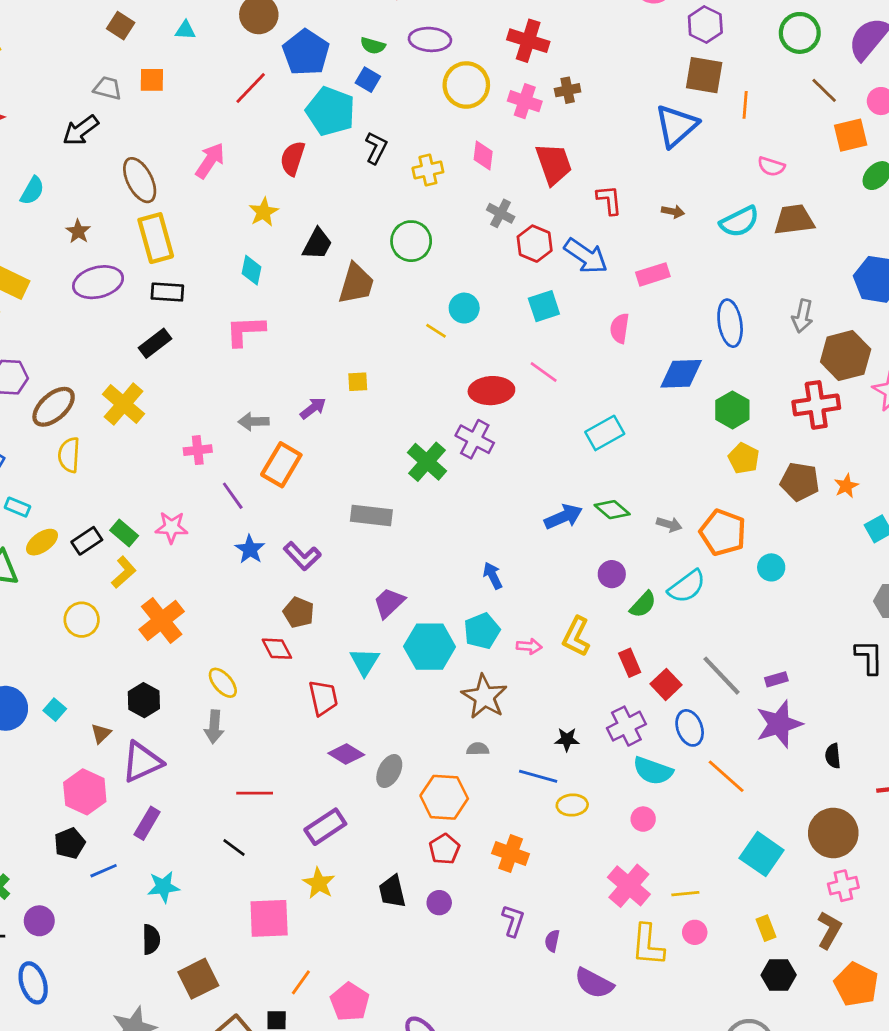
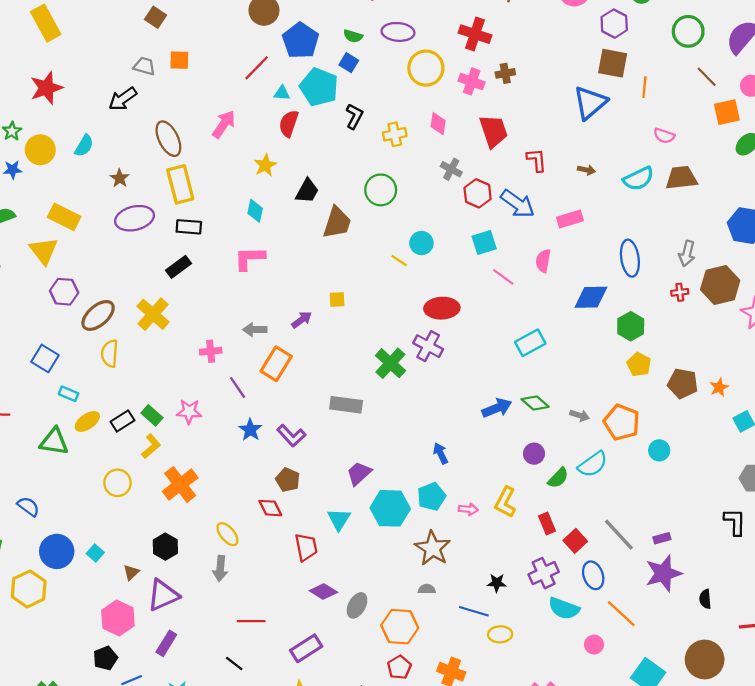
cyan triangle: (185, 30) -> (282, 93), moved
pink line: (544, 372) -> (503, 277), moved
red cross: (816, 405) -> (680, 292), moved, size x0.5
pink circle: (643, 819) -> (594, 645), moved

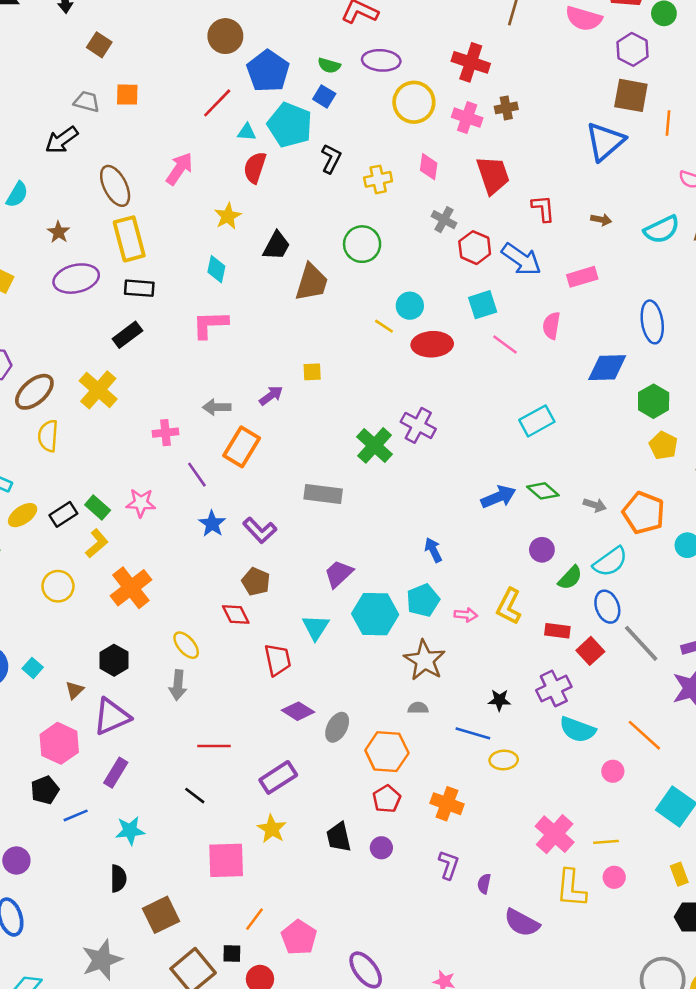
red ellipse: (442, 308) -> (432, 344), moved
red rectangle: (547, 523) -> (557, 631), turned -60
blue ellipse: (593, 575) -> (607, 607), moved

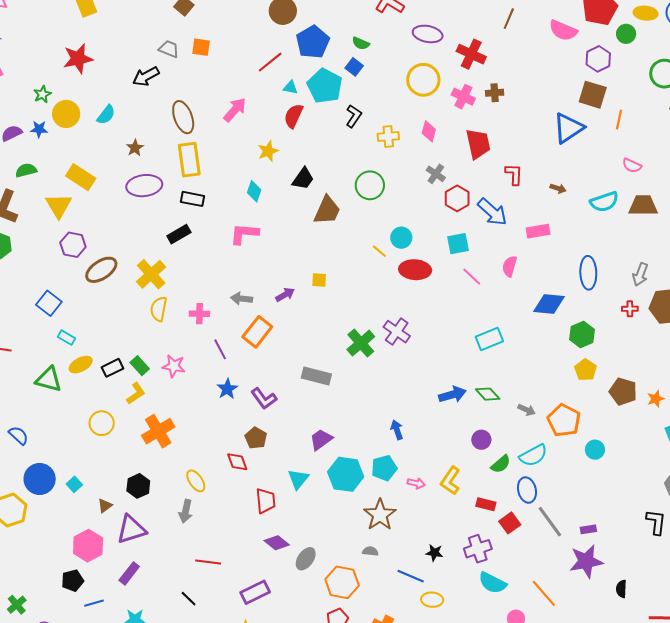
purple ellipse: (381, 60) -> (428, 34), moved
yellow semicircle: (48, 436) -> (159, 309), moved

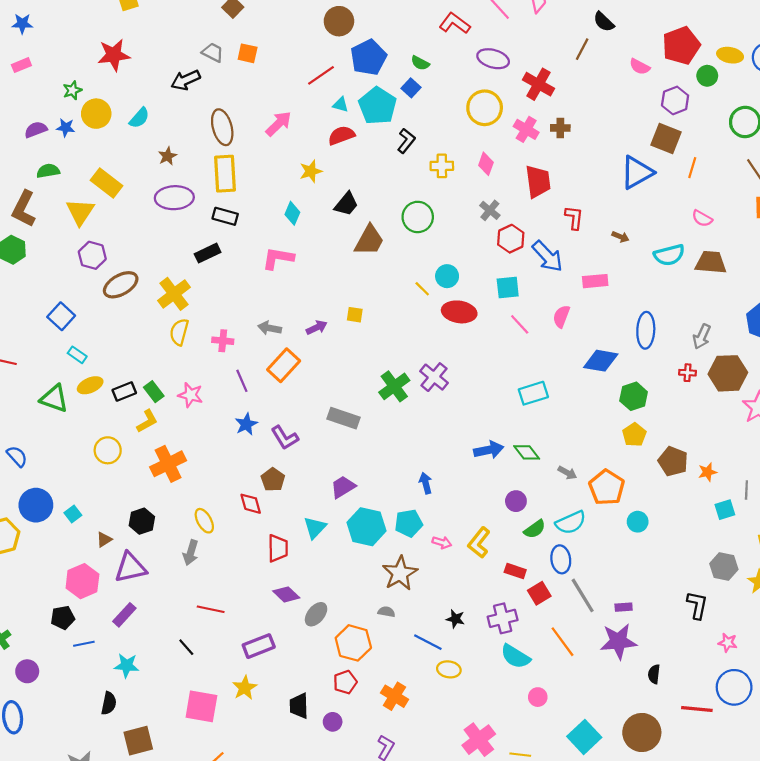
pink semicircle: (563, 30) -> (640, 67), size x0.7
red semicircle: (294, 116) -> (341, 135), turned 40
orange line: (544, 593) -> (563, 642), moved

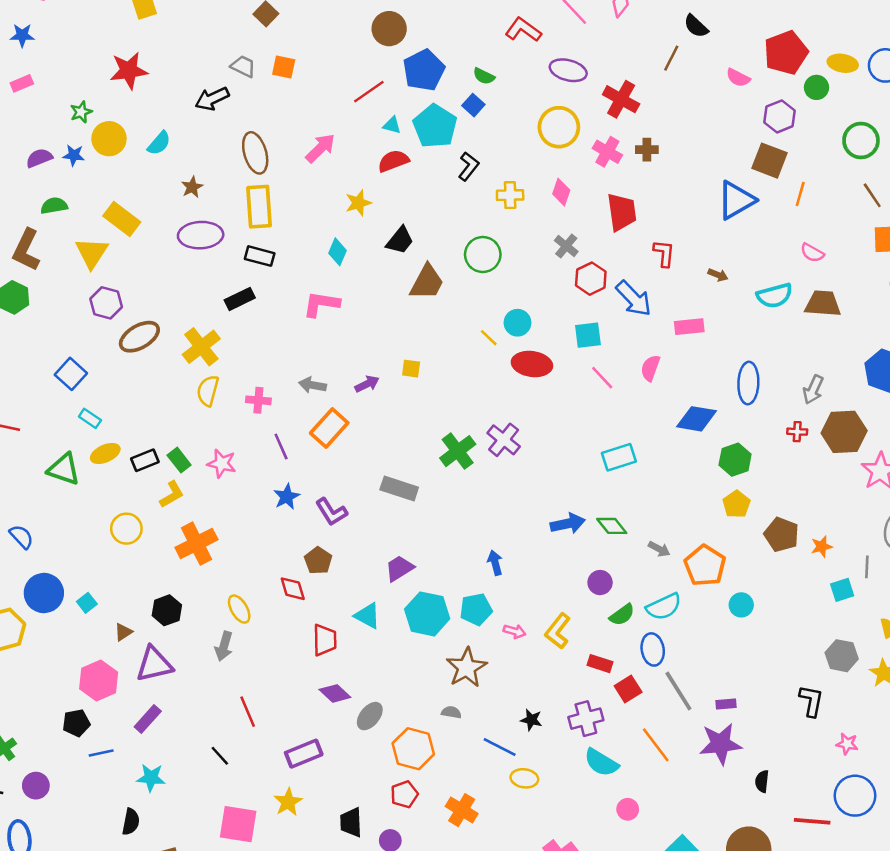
cyan triangle: (315, 528) -> (367, 616), turned -45
red line: (211, 609) -> (248, 712), turned 56

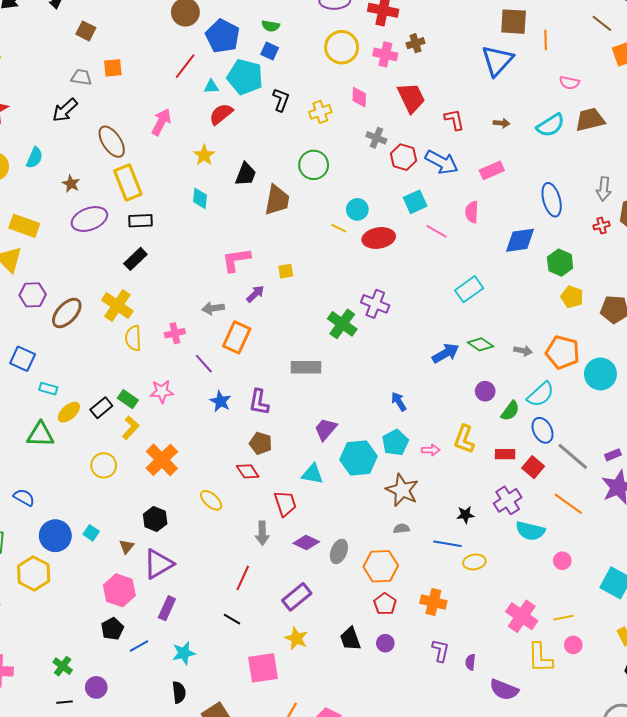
pink L-shape: (321, 304) -> (236, 260), moved
purple L-shape: (331, 512) -> (259, 402), turned 60
cyan circle: (741, 605) -> (600, 374), size x1.6
gray arrow: (224, 646) -> (262, 533), moved
red line: (248, 712) -> (243, 578), turned 65

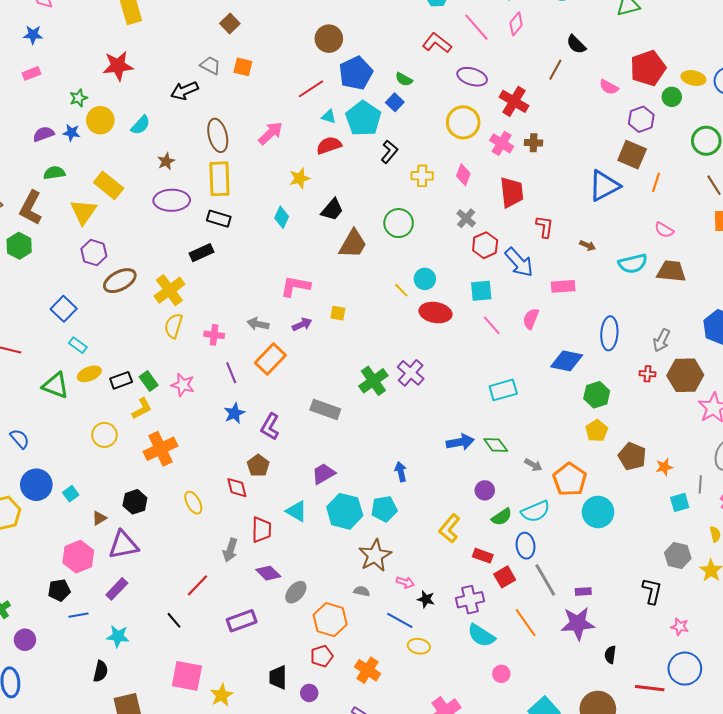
pink arrow: (431, 450) -> (405, 582), moved
yellow star: (296, 638) -> (222, 695), moved

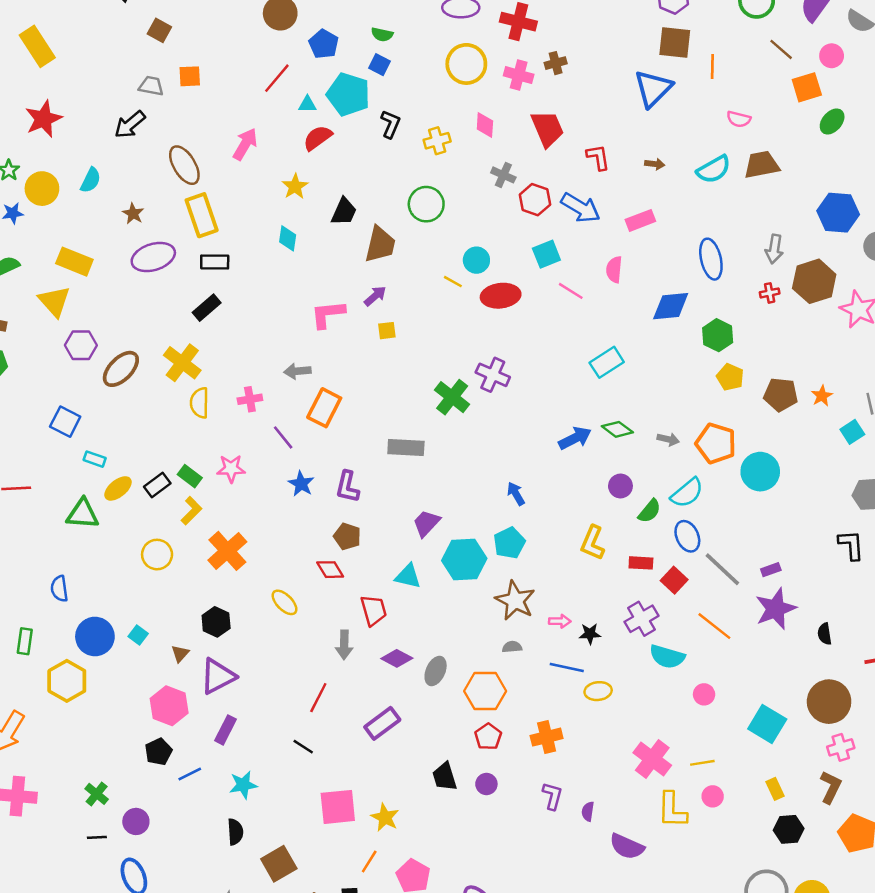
blue pentagon: (356, 73) -> (324, 44), size x0.7
purple arrow: (302, 324) -> (375, 296), moved
blue semicircle: (20, 439) -> (59, 589), turned -130
orange cross: (368, 670) -> (547, 737), turned -30

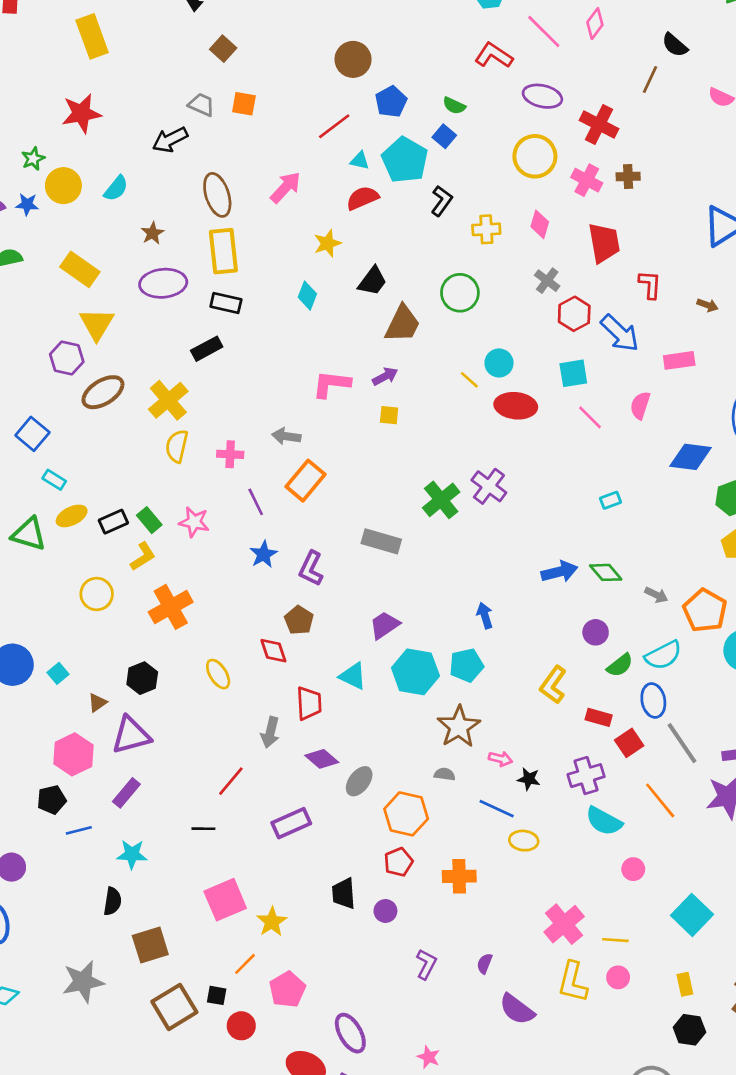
yellow triangle: (54, 301) -> (97, 324), moved
cyan rectangle: (607, 362) -> (611, 500), size x0.6
black line: (303, 747) -> (203, 829), turned -45
purple L-shape: (552, 796) -> (426, 964), moved
pink square: (338, 807) -> (225, 900), turned -30

